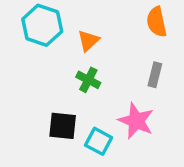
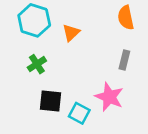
green cross: (88, 80) -> (37, 64), moved, turned 30

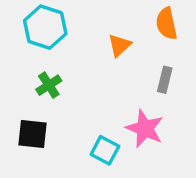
orange triangle: (71, 33) -> (119, 45), moved
black square: (51, 101) -> (33, 134), moved

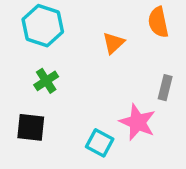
gray rectangle: (165, 80) -> (165, 88), moved

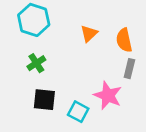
orange semicircle: (158, 22) -> (124, 40), moved
black square: (31, 127) -> (44, 100), moved

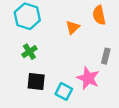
orange semicircle: (124, 40) -> (99, 15), moved

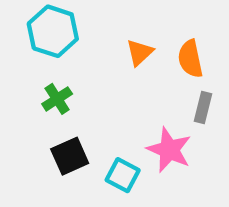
orange semicircle: (99, 15) -> (190, 59), moved
black square: (36, 81) -> (70, 156), turned -30

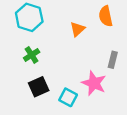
orange semicircle: (190, 59) -> (106, 16), moved

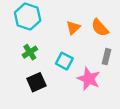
orange semicircle: (106, 16) -> (100, 28), moved, turned -30
cyan square: (68, 97) -> (64, 61), moved

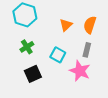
orange semicircle: (100, 28) -> (90, 25), turned 60
gray rectangle: (107, 57) -> (87, 50), moved

